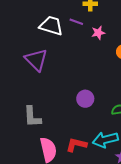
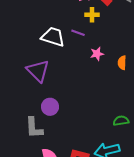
pink star: (98, 33) -> (97, 54), moved
purple circle: (85, 99) -> (50, 107), moved

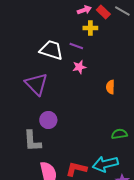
pink star: (97, 54) -> (79, 67), moved
orange semicircle: (122, 63) -> (110, 87), moved

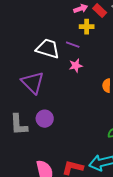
gray L-shape: (32, 141) -> (19, 125), moved

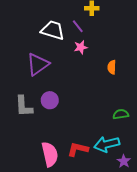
purple line: (73, 45) -> (78, 26), turned 32
purple triangle: (33, 83) -> (38, 64), turned 40

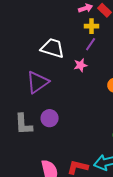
purple line: (78, 26) -> (91, 44), moved, turned 72

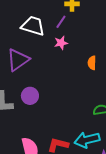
purple line: (91, 44) -> (61, 22), moved

